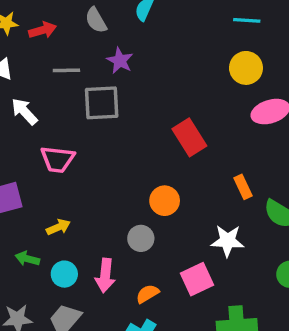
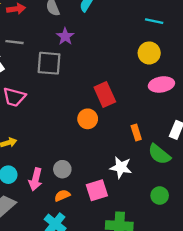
gray line: (66, 70) -> (14, 42), moved
orange circle: (165, 201) -> (88, 119), moved
gray circle: (141, 238) -> (62, 169), moved

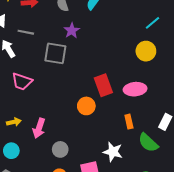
cyan line: (154, 21) -> (153, 23), turned -56
pink ellipse: (161, 84) -> (135, 89), moved
pink arrow: (36, 179) -> (39, 128), moved

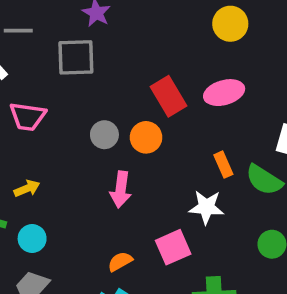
orange rectangle: (129, 122) -> (223, 165), moved
pink arrow: (39, 128) -> (121, 189), moved
gray circle: (60, 149) -> (104, 135), moved

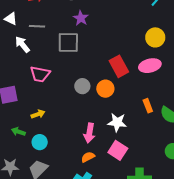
yellow circle: (230, 24) -> (155, 37), moved
pink arrow: (121, 189) -> (89, 133), moved
white star: (206, 207) -> (117, 122), moved
pink square: (173, 247) -> (118, 150), turned -36

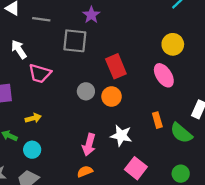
white arrow: (22, 44) -> (19, 49), moved
red rectangle: (119, 66) -> (116, 66), moved
pink ellipse: (150, 66) -> (164, 75), turned 65
pink square: (118, 150) -> (136, 168), moved

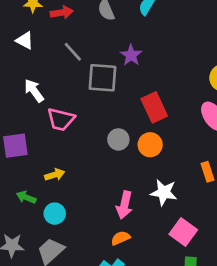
purple star: (91, 15) -> (131, 55), moved
gray line: (41, 19) -> (73, 52), moved, turned 42

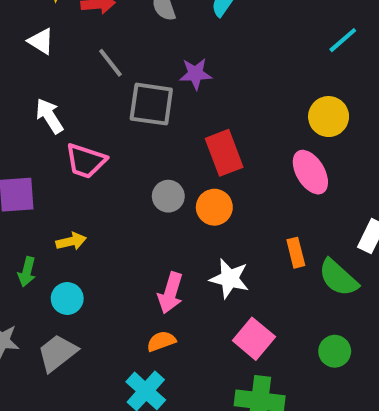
purple star: (131, 55) -> (195, 74), turned 30
green arrow: (26, 197) -> (27, 272), turned -102

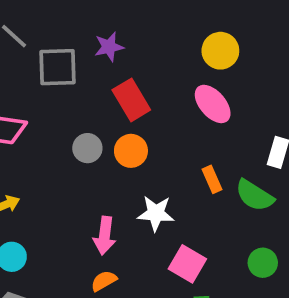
purple star: (195, 74) -> (109, 47), moved

